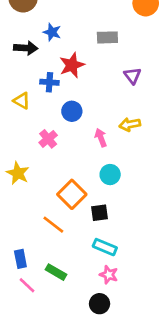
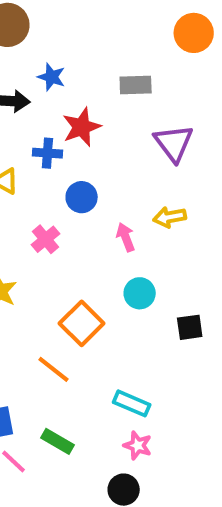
purple triangle: (132, 76) -> (174, 143), size x1.5
black square: (100, 213) -> (190, 327), moved

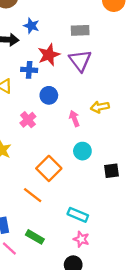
purple triangle: (174, 143) -> (80, 61), moved

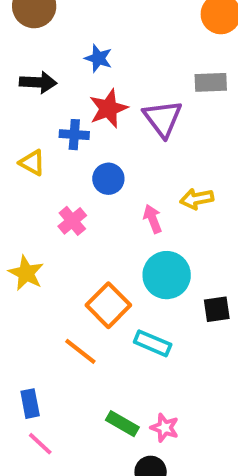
blue star: (31, 26) -> (98, 58), moved
gray rectangle: (80, 30) -> (211, 82), moved
cyan circle: (82, 151) -> (167, 275), size x1.5
cyan rectangle: (78, 215) -> (153, 343), moved
green rectangle: (35, 237) -> (122, 424), moved

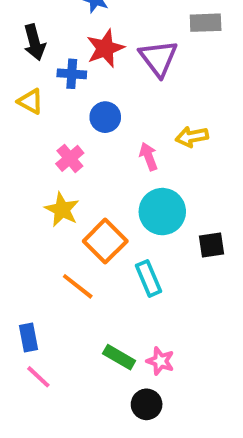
black arrow: (38, 82) -> (34, 42), moved, turned 72
yellow star: (26, 273) -> (62, 210), moved
cyan rectangle: (153, 343) -> (149, 278), turned 44

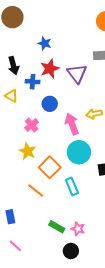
pink arrow: (149, 156) -> (72, 124), size x1.5
pink line: (38, 377) -> (15, 246), moved

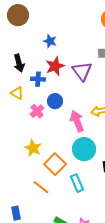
pink cross: (32, 125) -> (37, 111), moved

